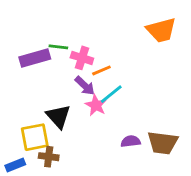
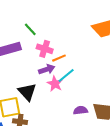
green line: (58, 47) -> (30, 29), moved, turned 40
purple arrow: (85, 86) -> (47, 69), turned -63

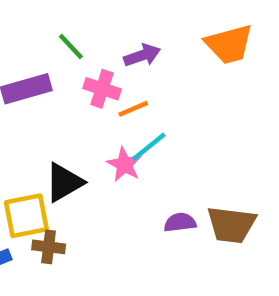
purple arrow: (47, 69) -> (142, 55), moved
black triangle: (27, 92) -> (64, 182), turned 42

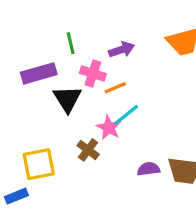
green line: (71, 46) -> (71, 43), turned 30
black triangle: (64, 182) -> (67, 99), moved, turned -32
brown cross: (49, 247) -> (88, 150), moved, turned 30

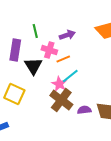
purple rectangle: (39, 73) -> (15, 50), turned -65
brown cross: (88, 150) -> (61, 100), moved, size x1.6
yellow square: (39, 164) -> (14, 94), moved, turned 35

